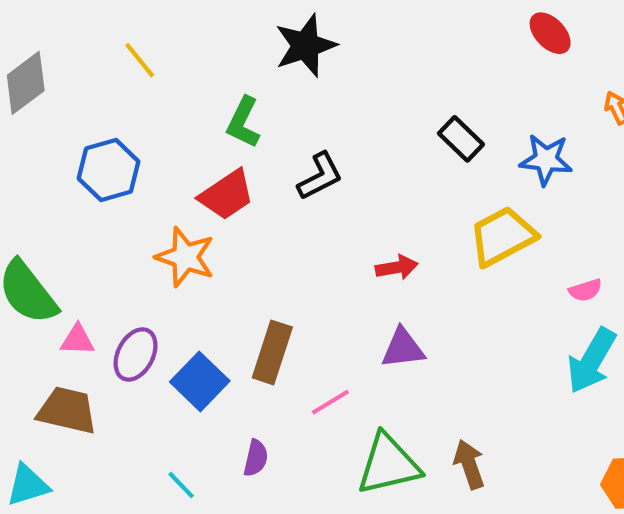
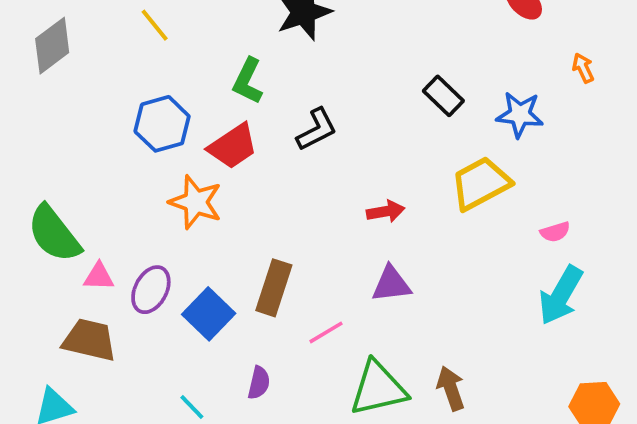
blue hexagon: (109, 170) -> (162, 124), moved

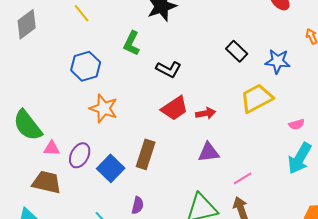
black L-shape: (317, 129) -> (169, 69), turned 55
red trapezoid: (233, 146) -> (175, 108), moved
pink line: (326, 332) -> (243, 178), moved

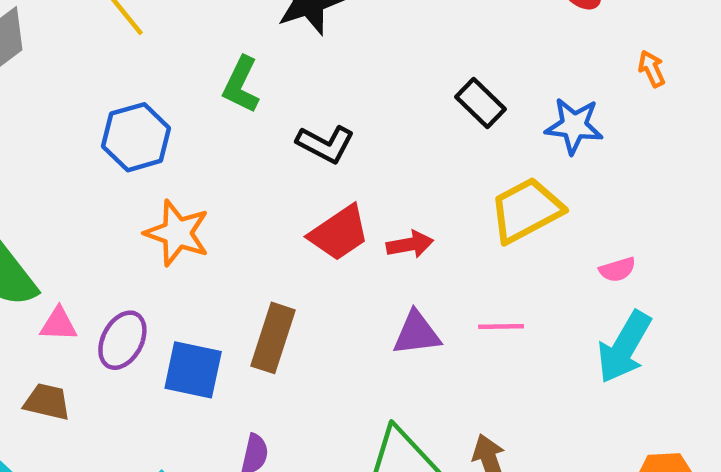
blue square: (111, 168) -> (193, 370), turned -32
pink line: (243, 178) -> (501, 327), moved, turned 30
brown trapezoid: (47, 182) -> (47, 402), size x0.7

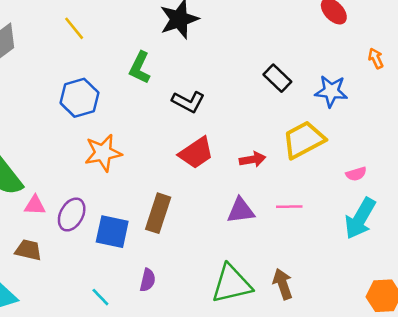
orange star: (177, 233) -> (103, 153), turned -30
red arrow: (410, 244) -> (253, 159), moved

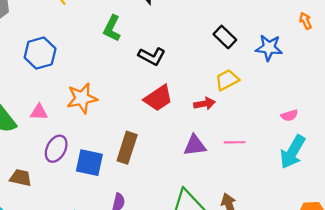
blue hexagon: (79, 98) -> (40, 53), moved
yellow trapezoid: (304, 140) -> (227, 80), moved, size x0.7
pink triangle: (35, 205) -> (39, 112), moved

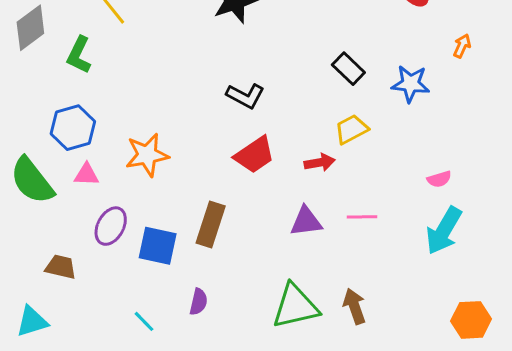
orange arrow: (305, 21) -> (462, 46), turned 49
green L-shape: (112, 28) -> (79, 55), moved
blue hexagon: (40, 53) -> (73, 128), moved

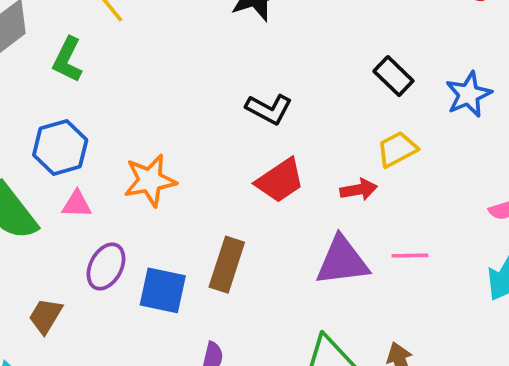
blue star: (410, 84) -> (469, 94), turned -30
purple triangle: (306, 222) -> (342, 261), size x1.4
brown trapezoid: (61, 267) -> (46, 316), turned -72

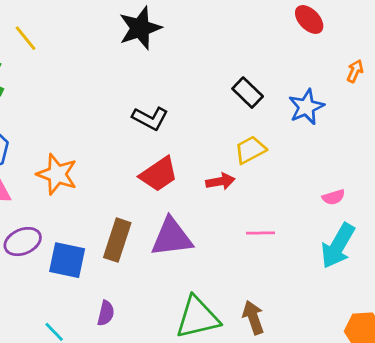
orange star: (150, 180) -> (57, 174), turned 30
purple triangle: (342, 261) -> (172, 237), moved
purple ellipse: (106, 267) -> (23, 242), turned 39

